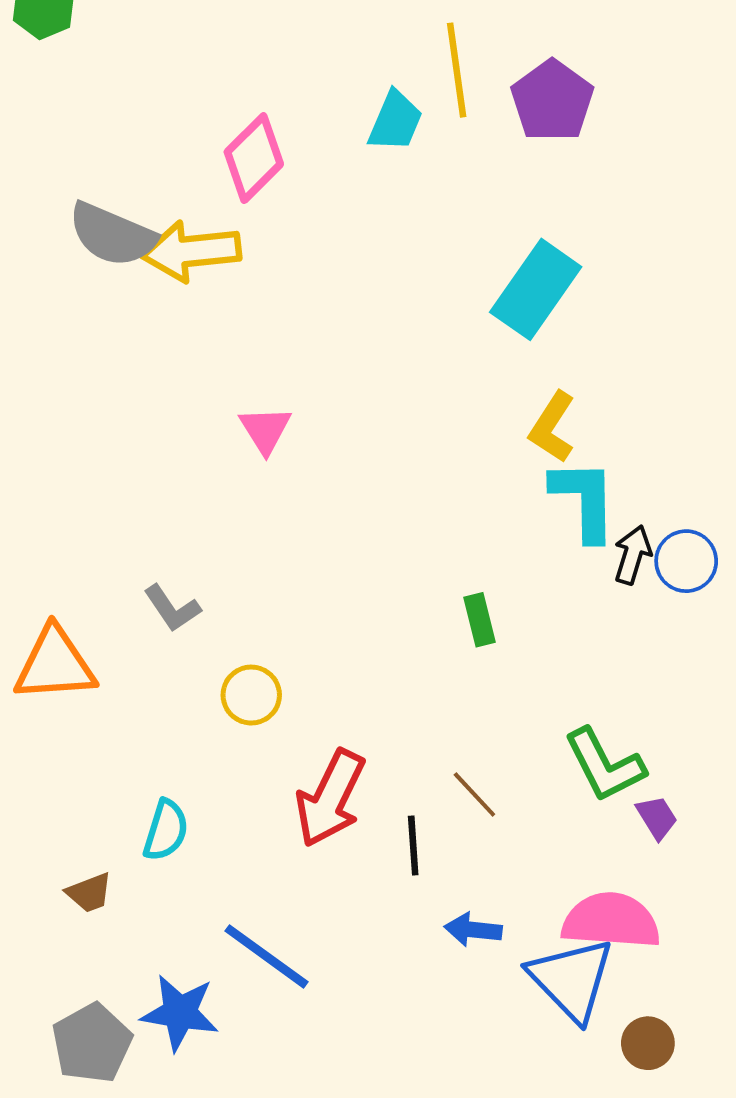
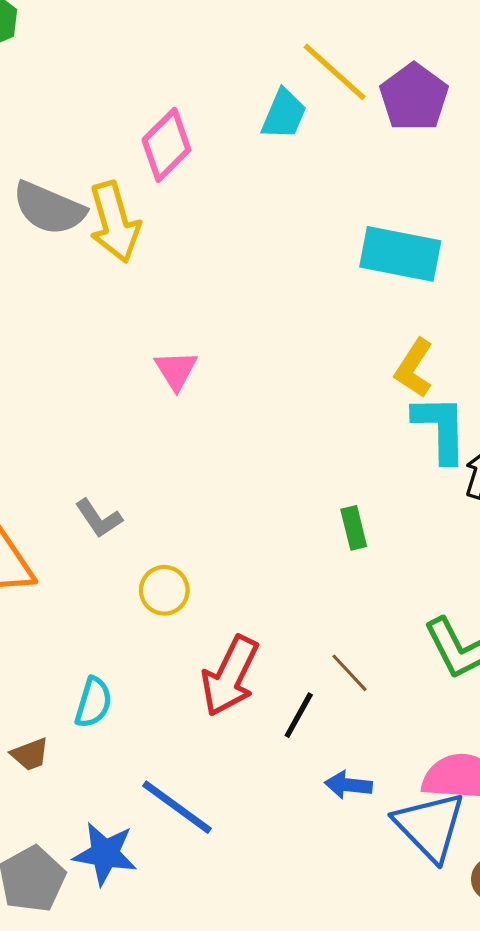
yellow line: (457, 70) -> (335, 72), turned -40
yellow arrow: (191, 251) -> (115, 222), turned -100
cyan rectangle: (536, 289) -> (400, 254), turned 66
black line: (413, 846) -> (299, 715), turned 33

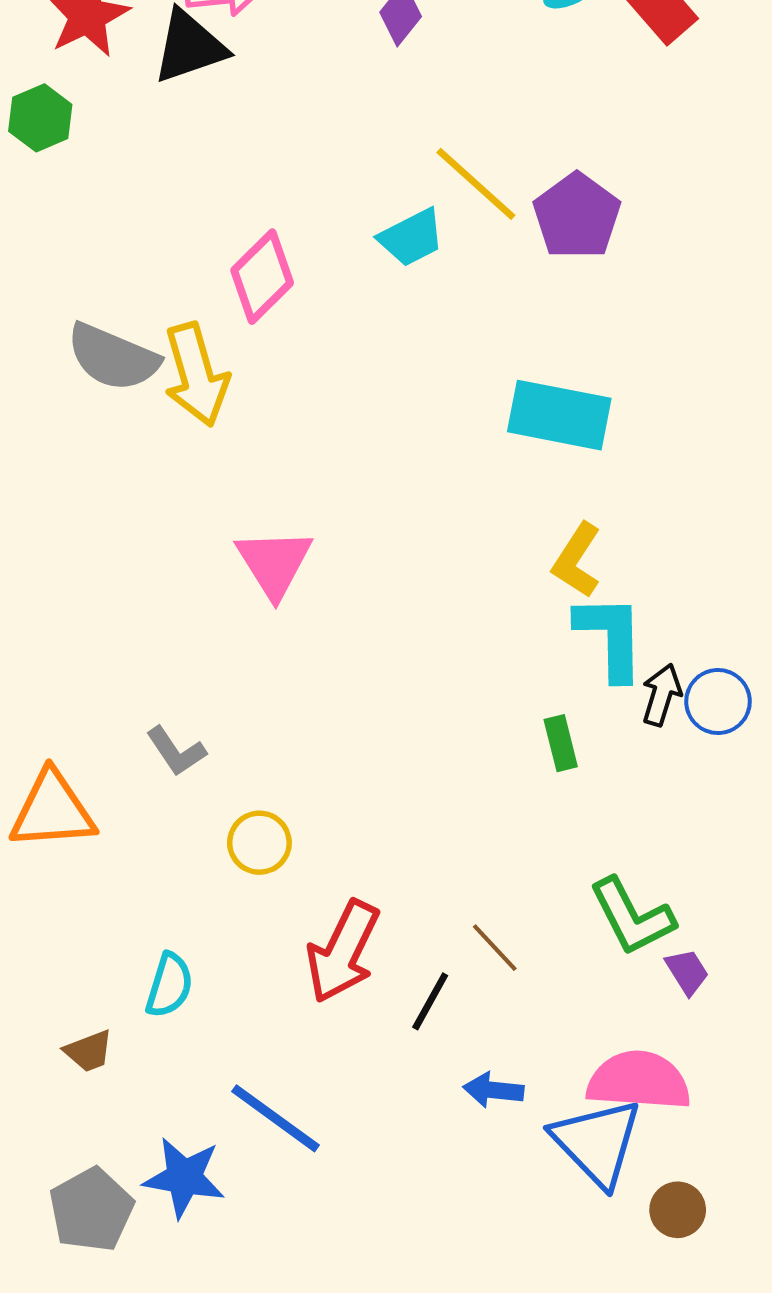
cyan trapezoid: (284, 114) -> (411, 238), turned 40
pink triangle: (176, 370) -> (274, 563), size x1.4
green rectangle: (354, 528) -> (561, 743), moved

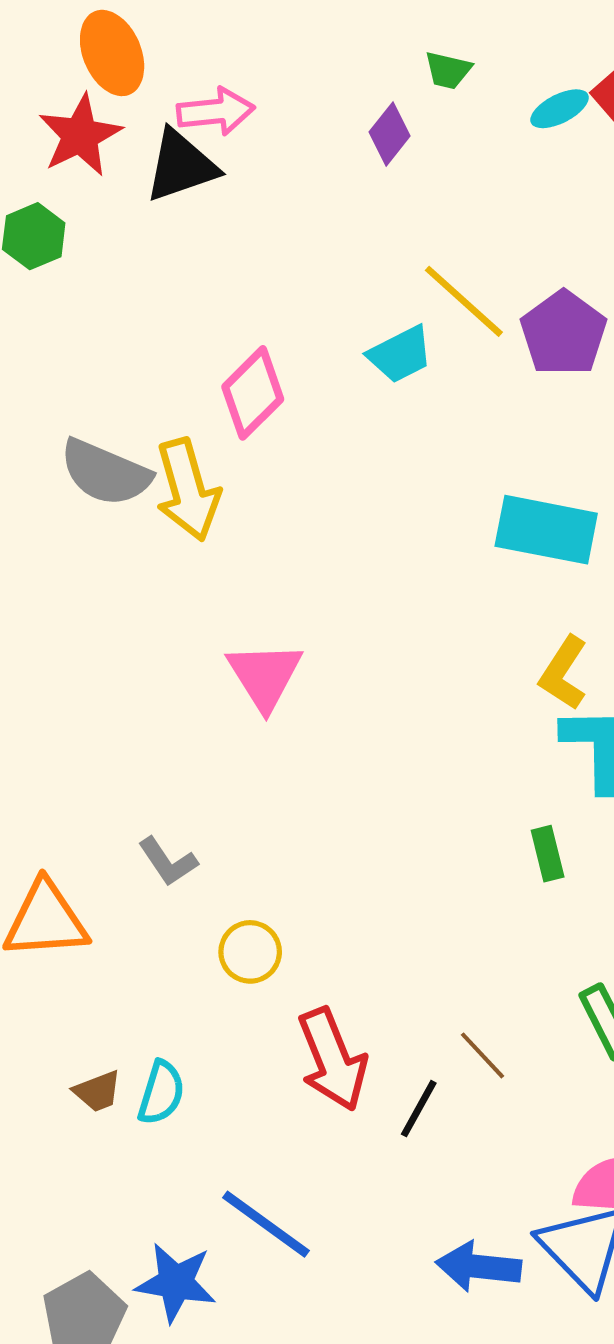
red arrow: (343, 952) -> (332, 1059), turned -48
brown trapezoid: (89, 1051) -> (97, 1091), moved
blue arrow: (493, 1090) -> (479, 1267), moved, size x1.4

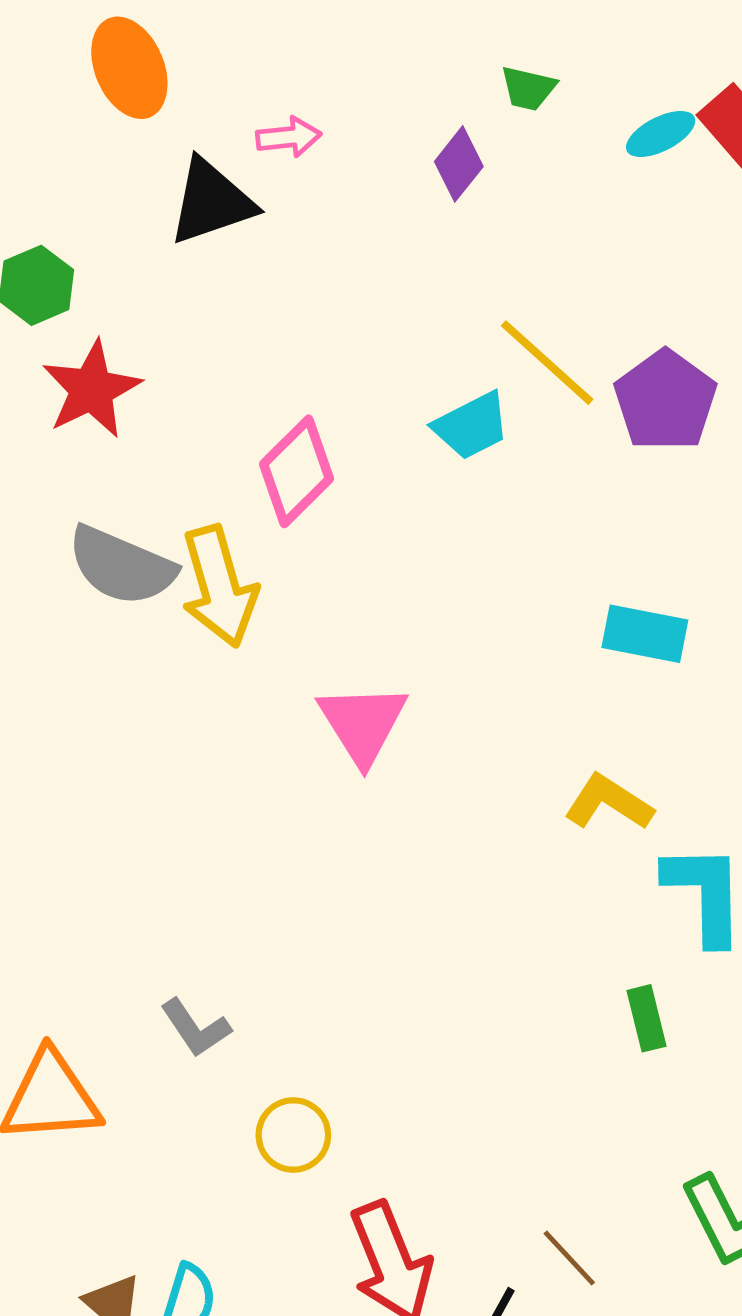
pink arrow: (216, 111) -> (289, 137), moved, size x0.7
red star: (80, 135) -> (92, 389), moved
cyan rectangle: (546, 530) -> (645, 634), size x0.7
yellow L-shape: (564, 673) -> (609, 802), moved, turned 90
pink triangle: (265, 676) -> (363, 724), moved

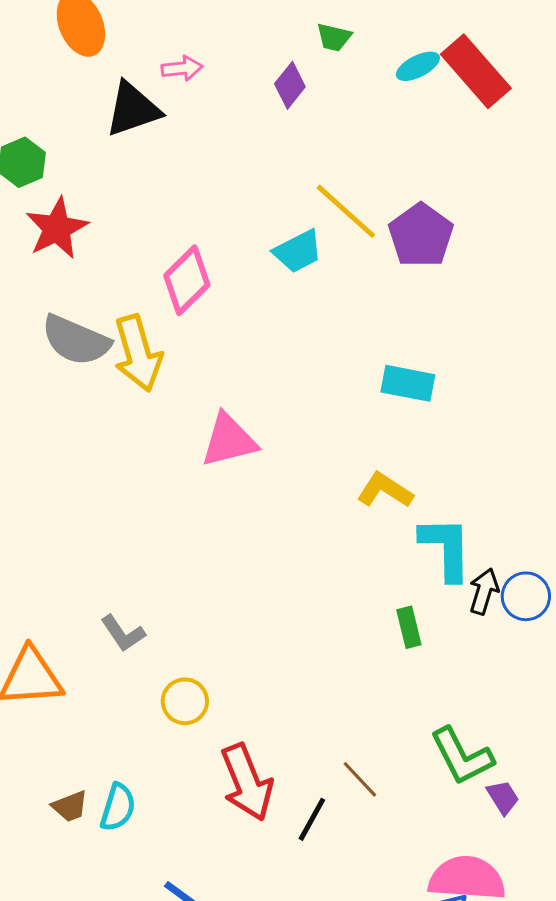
pink triangle: (363, 724) -> (229, 440), turned 48

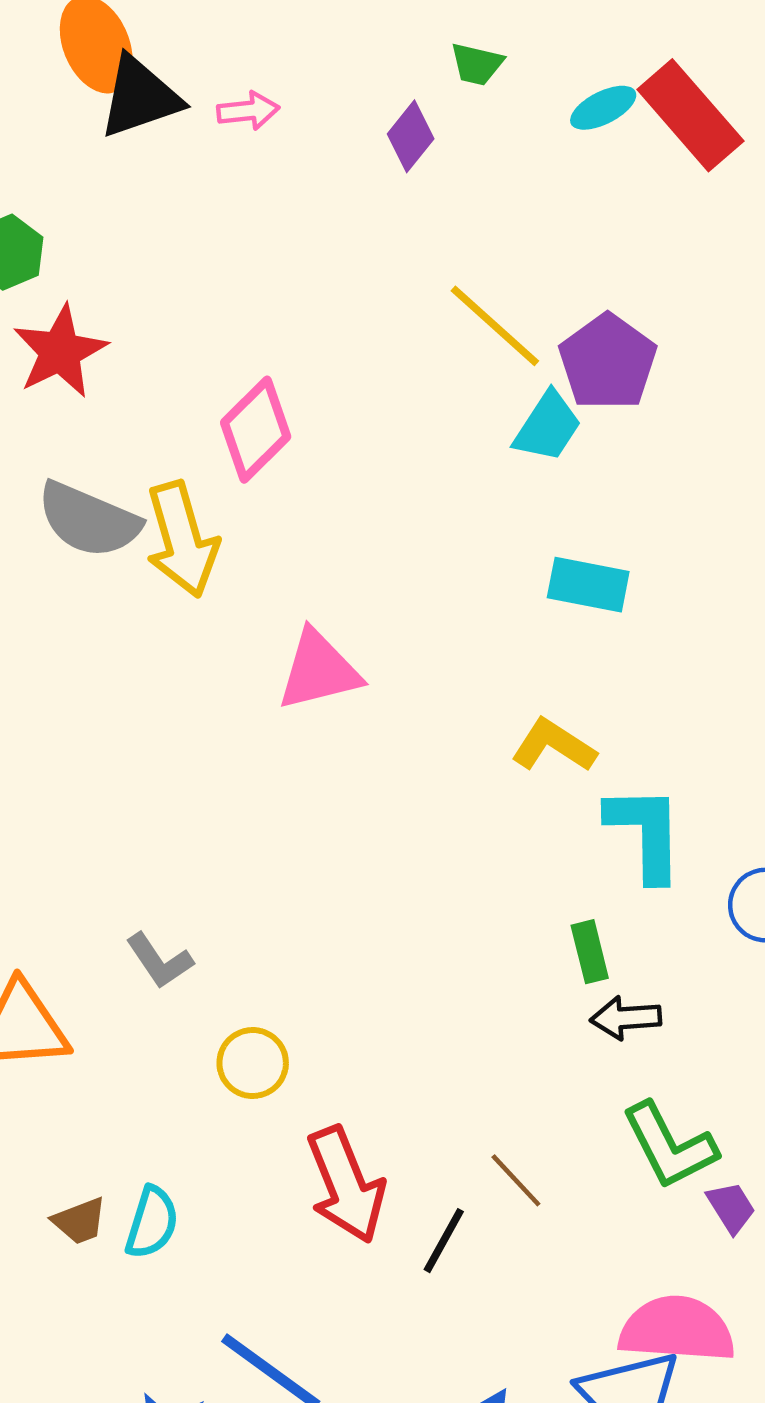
black triangle: (133, 109) -> (140, 97), moved
cyan trapezoid: (298, 251) -> (548, 427), moved, turned -30
black arrow: (484, 591) -> (626, 1018), moved, turned -111

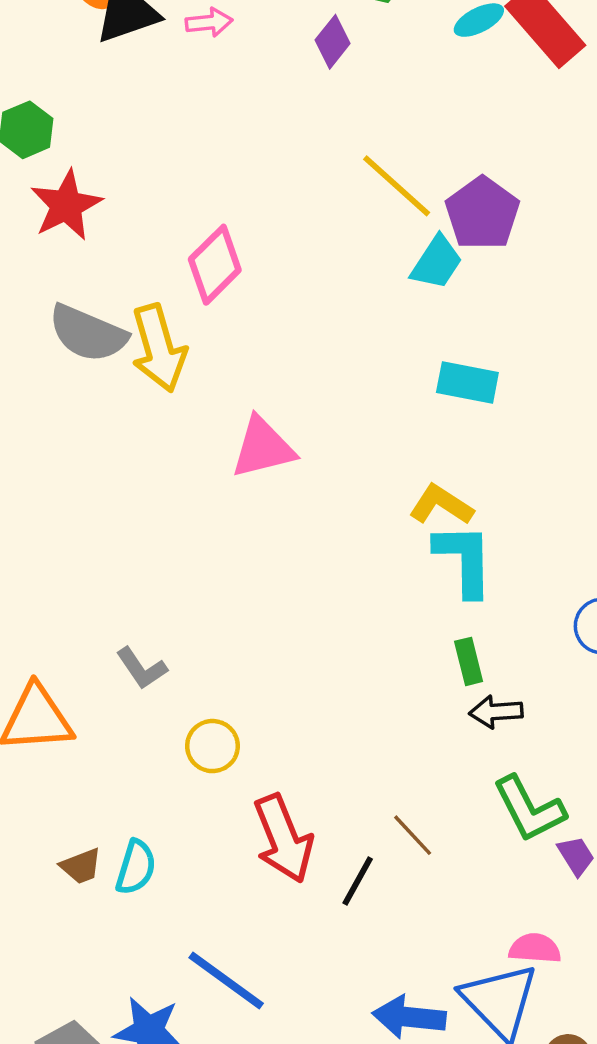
cyan L-shape: (645, 833) -> (464, 560), moved
pink semicircle: (677, 1329) -> (535, 948), size x0.6

